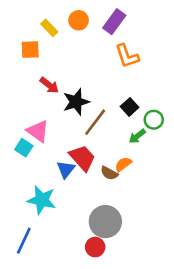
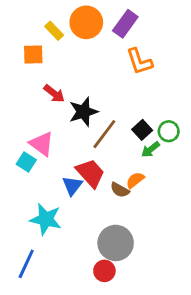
orange circle: (79, 20) -> (86, 22), size x1.5
black square: (130, 107) -> (142, 130), moved

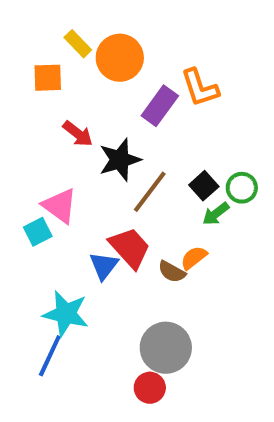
orange circle: (86, 22) -> (120, 58), moved
purple rectangle: (125, 24) -> (160, 106), moved
cyan square: (26, 162) -> (38, 232), turned 30
blue line: (26, 264) -> (50, 356), moved

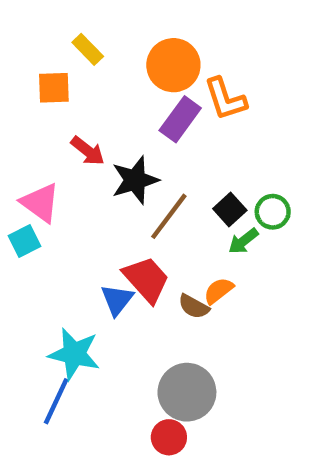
orange circle: (120, 58) -> (173, 65), moved
pink triangle: (60, 206) -> (40, 203), moved
cyan square: (38, 232) -> (25, 241), moved

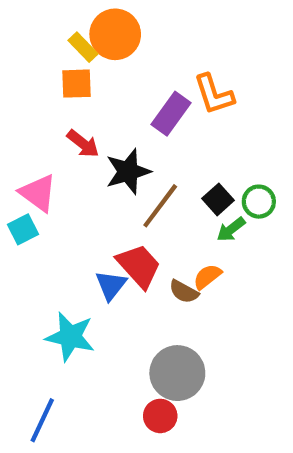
orange circle: (173, 65) -> (115, 34), moved
orange square: (54, 88) -> (77, 84), moved
blue line: (56, 401) -> (42, 420), moved

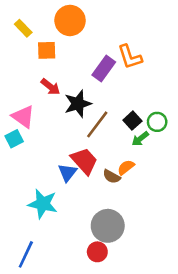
yellow rectangle: (83, 47) -> (23, 28), moved

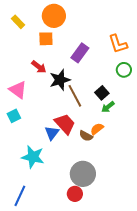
orange square: (47, 50) -> (46, 39), moved
orange L-shape: (130, 57) -> (118, 44), moved
green circle: (157, 122) -> (124, 70), moved
brown line: (97, 124) -> (75, 96), turned -65
cyan square: (14, 139) -> (14, 116), moved

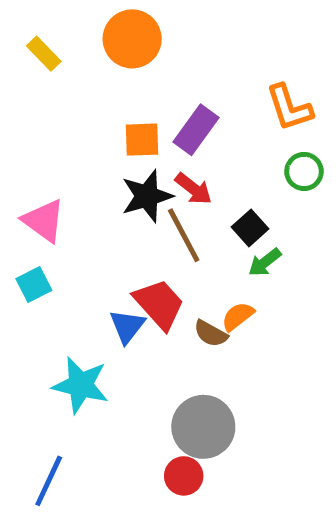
orange square: (46, 39) -> (142, 140), moved
red arrow: (39, 67) -> (194, 189), moved

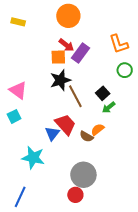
orange circle: (132, 39) -> (68, 16), moved
yellow rectangle: (44, 54) -> (18, 22), turned -32
red arrow: (194, 189) -> (66, 45), moved

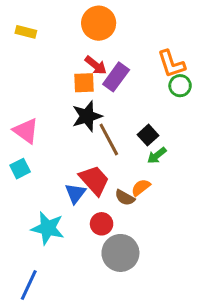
green circle: (125, 70) -> (180, 86), moved
red circle: (75, 195) -> (102, 224), moved

